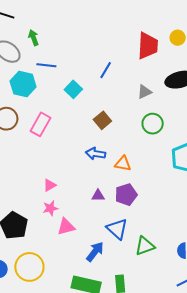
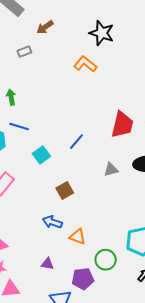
green circle: (153, 124) -> (106, 260), moved
purple pentagon: (126, 195) -> (83, 279), moved

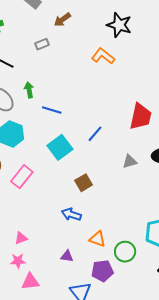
blue line: (19, 127) -> (52, 110), moved
cyan square: (41, 155) -> (60, 147), size x1.4
orange triangle: (77, 237) -> (97, 239), moved

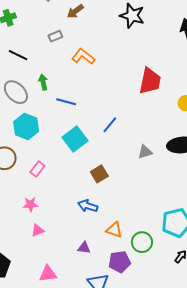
orange L-shape: (103, 56) -> (83, 56), moved
red trapezoid: (141, 116) -> (150, 81), moved
pink rectangle: (22, 177) -> (37, 169), size x0.7
pink star: (18, 261) -> (30, 204), moved

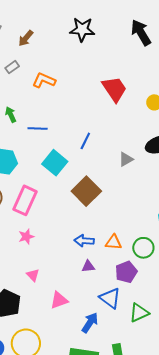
red trapezoid: (150, 81) -> (114, 89), turned -32
pink rectangle: (37, 169) -> (25, 200), size x1.8
brown square: (99, 174) -> (86, 191), size x1.6
blue arrow: (88, 206) -> (84, 241), moved
pink triangle: (38, 230) -> (33, 275), moved, turned -40

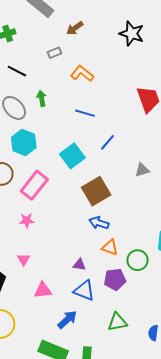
blue line: (38, 128) -> (85, 113), moved
blue arrow: (84, 241) -> (99, 223), moved
blue triangle: (110, 298) -> (84, 291), moved, turned -30

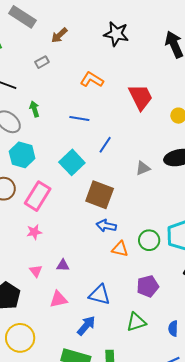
orange L-shape: (82, 73) -> (92, 80), moved
brown square: (96, 191) -> (100, 195), turned -32
green circle: (138, 260) -> (149, 240), moved
purple triangle: (79, 265) -> (63, 265), moved
purple pentagon: (115, 279) -> (148, 286), moved

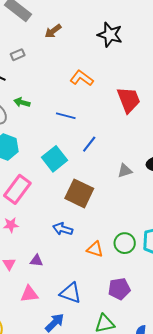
gray rectangle: (42, 62) -> (18, 55), moved
green arrow: (34, 109) -> (22, 102), turned -63
blue arrow: (106, 226) -> (63, 229), moved

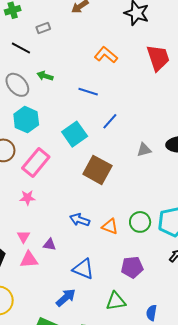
red trapezoid: (129, 100) -> (158, 58), moved
blue arrow: (63, 229) -> (80, 220), moved
purple triangle: (37, 261) -> (50, 245), moved
pink triangle: (29, 294) -> (29, 260), moved

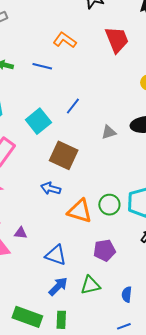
blue line: (88, 92) -> (42, 66), moved
blue arrow: (80, 220) -> (51, 188), moved
orange triangle: (110, 226) -> (80, 211), size x1.5
blue arrow: (66, 298) -> (58, 286), moved

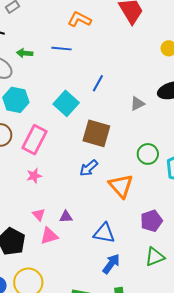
blue arrow: (51, 188) -> (89, 168), turned -48
green circle: (109, 205) -> (148, 154), moved
orange triangle: (80, 211) -> (121, 186), turned 40
green triangle: (90, 285) -> (155, 257), moved

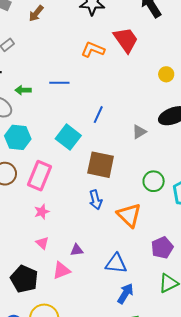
orange L-shape: (80, 19) -> (93, 50), moved
blue arrow: (89, 168) -> (96, 200), turned -60
pink triangle: (39, 215) -> (42, 243), moved

